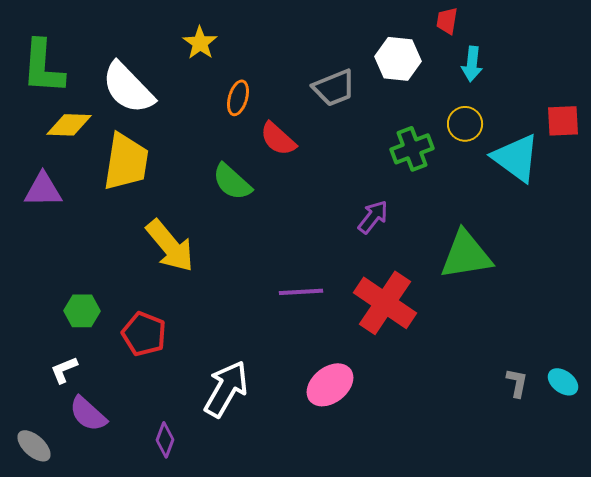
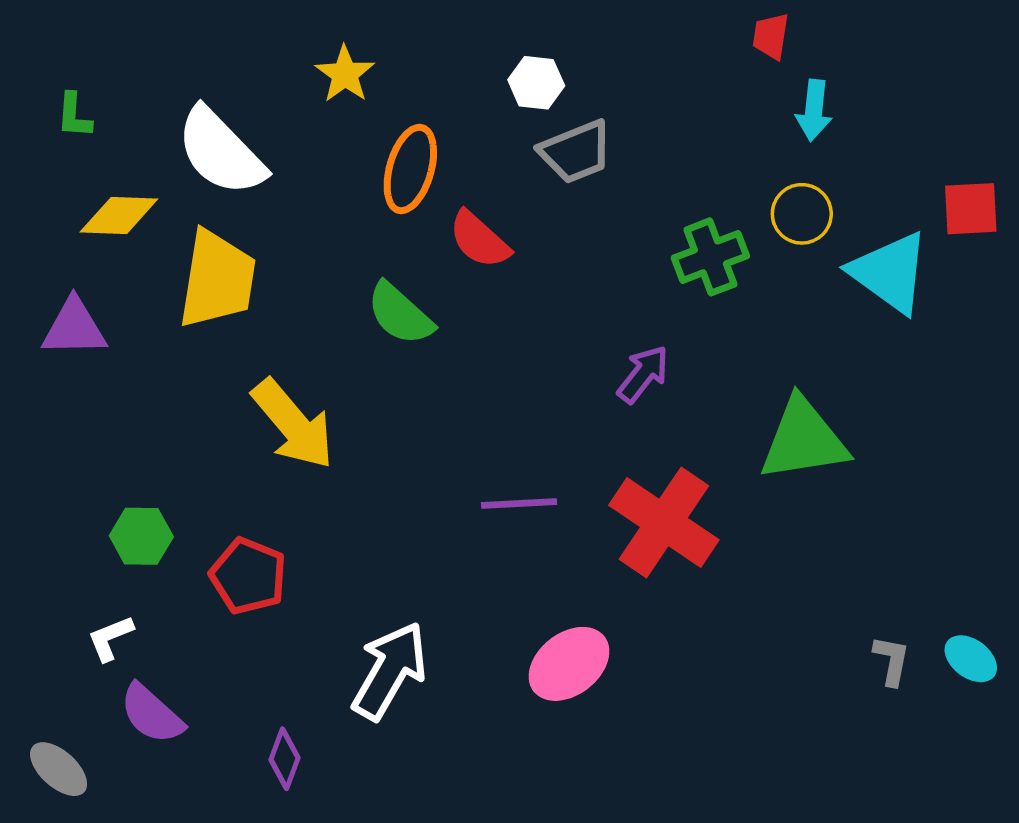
white hexagon: (398, 59) -> (536, 83), moved, size x0.7
green L-shape: (43, 67) -> (74, 116), size x0.5
orange ellipse: (238, 98) -> (410, 169), size x1.4

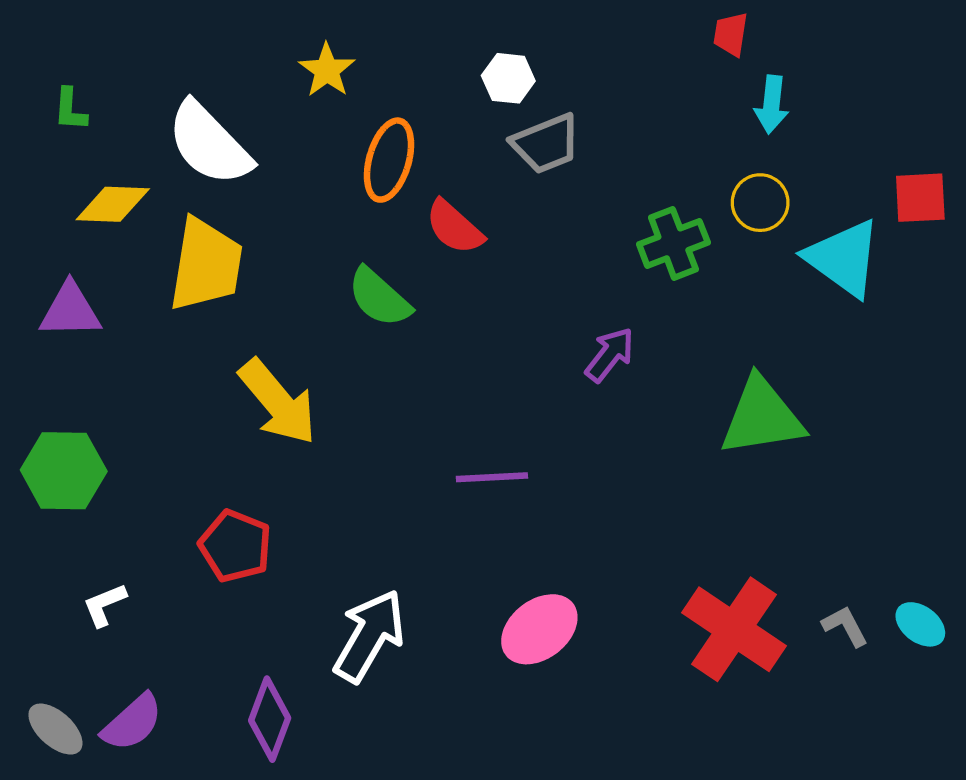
red cross: (664, 522) -> (734, 629), moved
green hexagon: (141, 536) -> (64, 471), moved, size x1.4
gray L-shape: (891, 660) -> (845, 626), turned -39
purple semicircle: (152, 714) -> (132, 722), moved, turned -84
purple diamond: (284, 759) -> (270, 719), size x1.4

